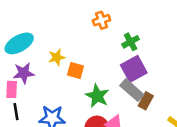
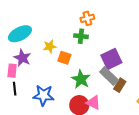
green cross: (131, 42) -> (81, 36), moved, turned 32
purple star: (24, 73) -> (22, 58), turned 30

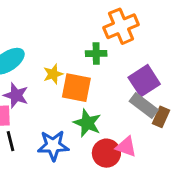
orange cross: (87, 18) -> (121, 26), moved, size x1.6
orange square: (64, 58) -> (76, 88), size x1.5
green star: (81, 79) -> (87, 123), moved

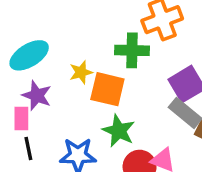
green cross: (96, 54) -> (132, 50), size x1.4

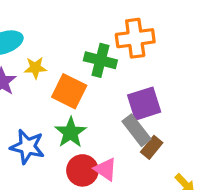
yellow star: (81, 72) -> (35, 68), moved

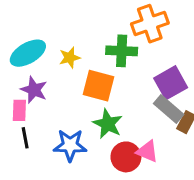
yellow star: (35, 68) -> (70, 58), moved

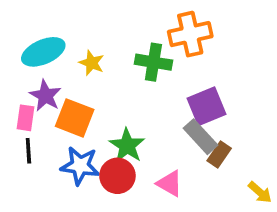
yellow star: (70, 58) -> (92, 63), turned 30
orange square: (98, 86) -> (75, 118), moved
red circle: (126, 157) -> (117, 176), moved

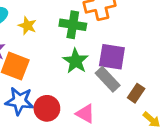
purple square: (206, 106) -> (112, 57), turned 32
green star: (127, 146) -> (76, 61), moved
brown rectangle: (219, 155) -> (136, 93), moved

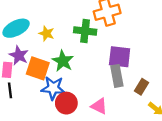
green star: (76, 61) -> (63, 61), moved
gray rectangle: (108, 79) -> (117, 76), turned 35
blue star: (19, 101) -> (53, 88), moved

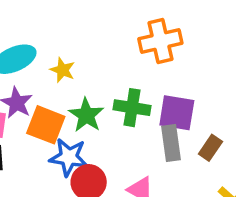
green cross: (85, 31) -> (132, 108), moved
brown rectangle: (142, 87) -> (210, 148), moved

